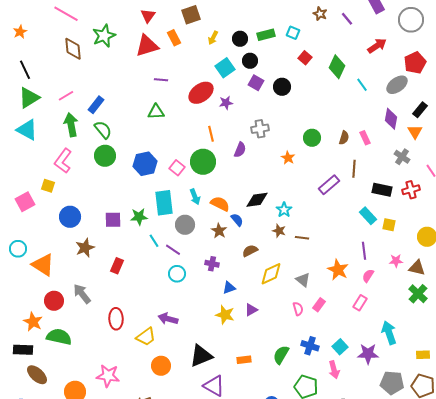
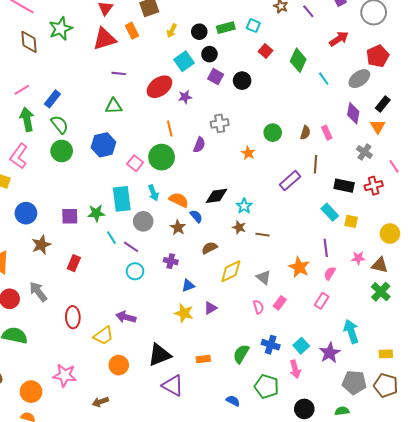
blue hexagon: (145, 164) -> (103, 145), moved
purple star: (368, 354) -> (330, 353), turned -30

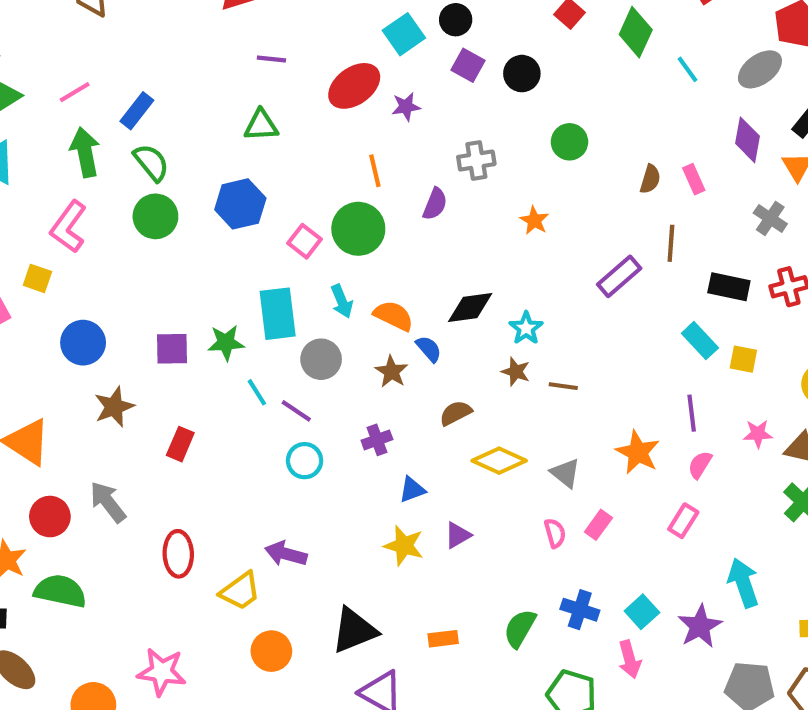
green circle: (273, 133) -> (569, 142), moved
purple cross: (171, 261) -> (377, 440), turned -32
yellow diamond: (231, 271) -> (499, 461), turned 50

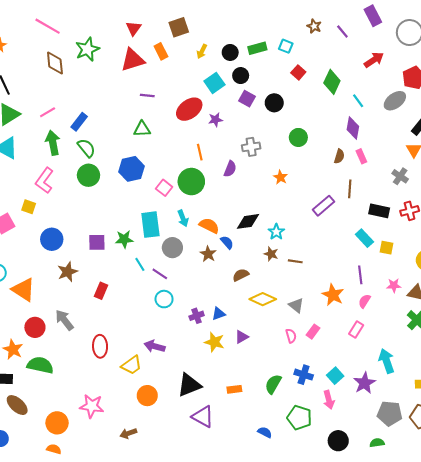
purple diamond: (748, 140) -> (353, 128), moved
purple cross: (377, 440) -> (197, 316), moved

